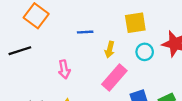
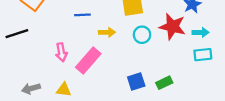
yellow arrow: (110, 50) -> (107, 32), turned -105
pink rectangle: (114, 78) -> (88, 60), moved

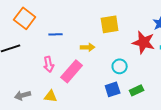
blue line: (82, 15) -> (56, 34), moved
cyan circle: (142, 35) -> (120, 66), moved

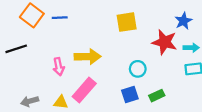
blue line: (56, 34) -> (60, 18), moved
yellow arrow: (88, 47) -> (88, 57), moved, size x1.6
pink rectangle: (72, 71) -> (84, 90), moved

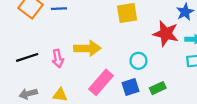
black line: (16, 49) -> (27, 57), moved
pink rectangle: (84, 90) -> (101, 82), moved

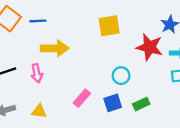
yellow arrow: (87, 48) -> (55, 48), moved
pink rectangle: (101, 82) -> (82, 98), size x0.7

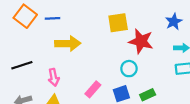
red star: (150, 47) -> (141, 41), moved
pink arrow: (37, 73) -> (54, 77), moved

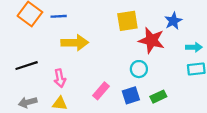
blue star: (174, 22) -> (173, 21), moved

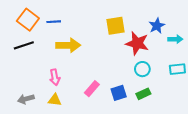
cyan arrow: (194, 47) -> (175, 39), moved
black line: (27, 66) -> (24, 45), moved
cyan circle: (139, 69) -> (142, 69), moved

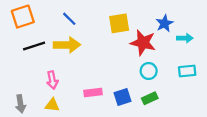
orange square: (28, 20) -> (23, 17), turned 35
blue line: (54, 22) -> (69, 19), moved, turned 48
black line: (24, 45) -> (34, 46), moved
pink rectangle: (92, 89) -> (93, 93), turned 42
gray arrow: (26, 99) -> (20, 104), turned -84

